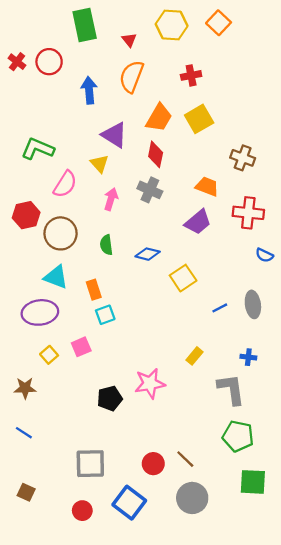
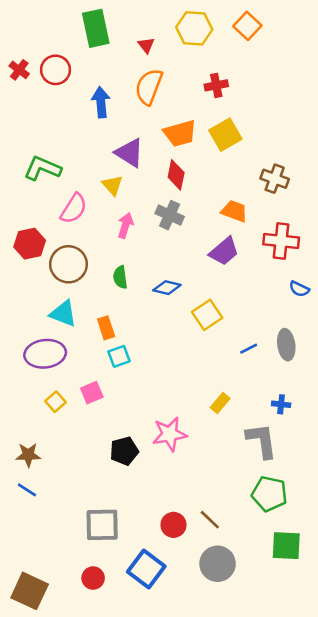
orange trapezoid: (159, 118) -> (180, 133), turned 44
brown star: (25, 388) -> (28, 455), moved
brown square: (26, 492) -> (30, 591), moved, size x1.8

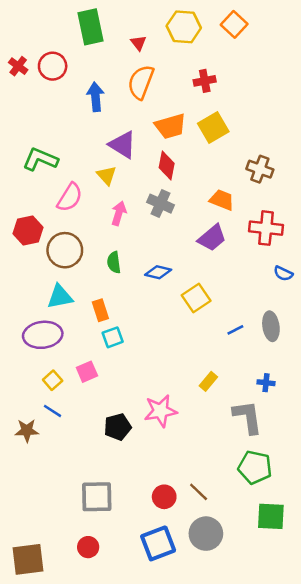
cyan triangle: (63, 314) -> (60, 297), turned -32
blue line: (27, 490) -> (53, 411), moved
blue square: (146, 569) -> (158, 543), moved, turned 32
brown square: (30, 591) -> (28, 559), turned -32

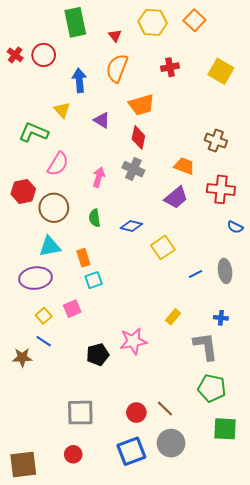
yellow square: (213, 127) -> (221, 71), moved, turned -30
purple triangle: (122, 145) -> (102, 120), size x0.7
yellow triangle: (107, 175) -> (62, 110), moved

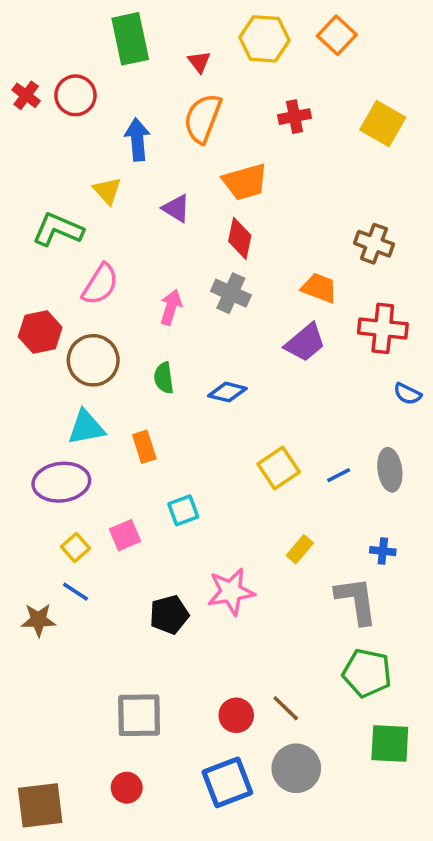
yellow square: (163, 247) -> (279, 468), moved
cyan square: (94, 280) -> (183, 510), moved

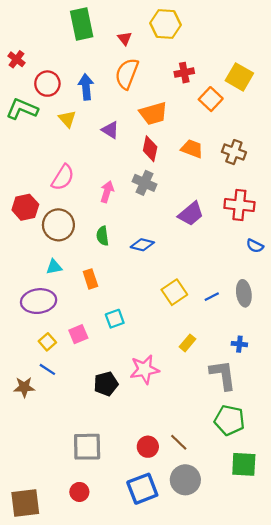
orange square: (337, 35) -> (211, 99), moved
red circle: (75, 95) -> (47, 84), moved
green L-shape: (58, 230) -> (22, 109), moved
orange trapezoid: (319, 288) -> (192, 149), moved
cyan triangle: (86, 427) -> (54, 267), size x0.7

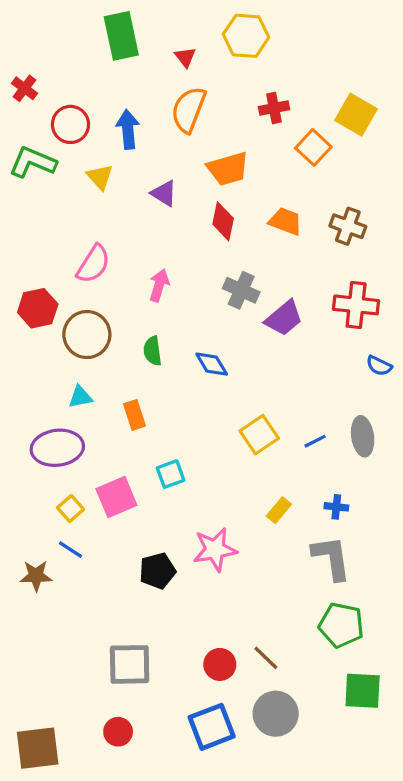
gray cross: (145, 183) -> (241, 290), moved
blue diamond: (142, 245) -> (212, 364), turned 45
pink square: (78, 334) -> (116, 497), size x1.4
blue cross: (239, 344) -> (336, 507), moved

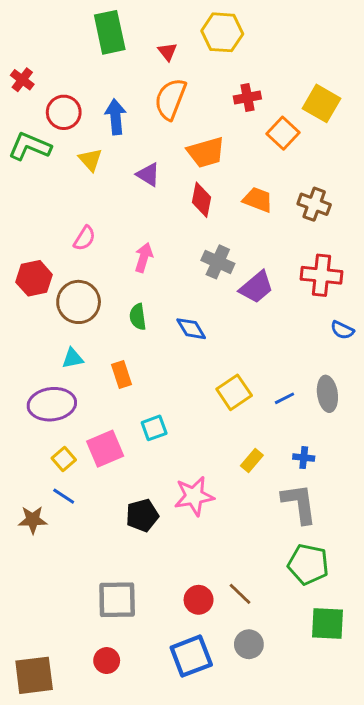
pink semicircle: (93, 264) -> (84, 238), size x0.7
gray circle: (276, 714) -> (249, 644), size x0.7

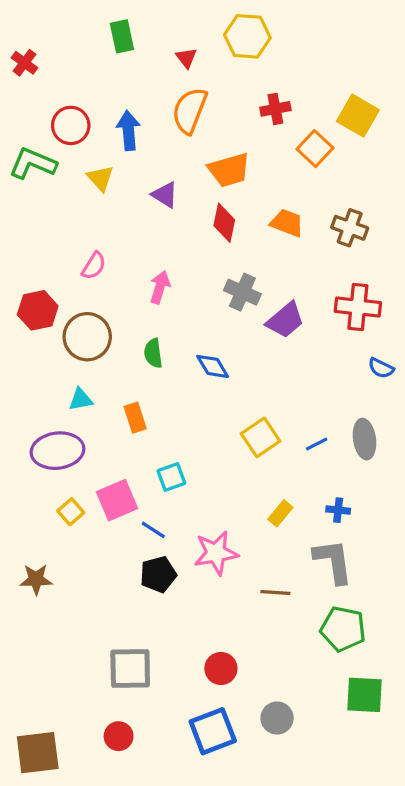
green rectangle: (110, 32) -> (122, 36), size x0.7
red cross: (22, 80) -> (24, 63), moved
blue line: (64, 496) -> (153, 530), moved
brown line: (240, 594) -> (275, 593), moved, turned -40

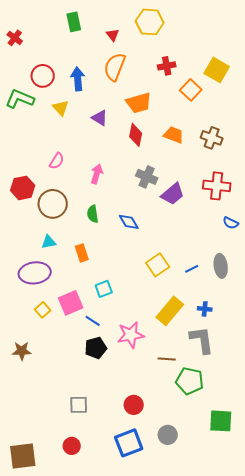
yellow rectangle: (280, 513) -> (170, 311), size x1.8
green pentagon: (343, 629) -> (190, 381), moved
gray square: (130, 668) -> (79, 405), size x0.7

